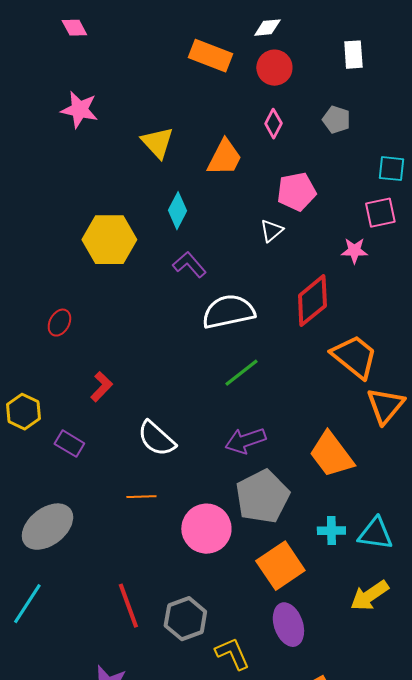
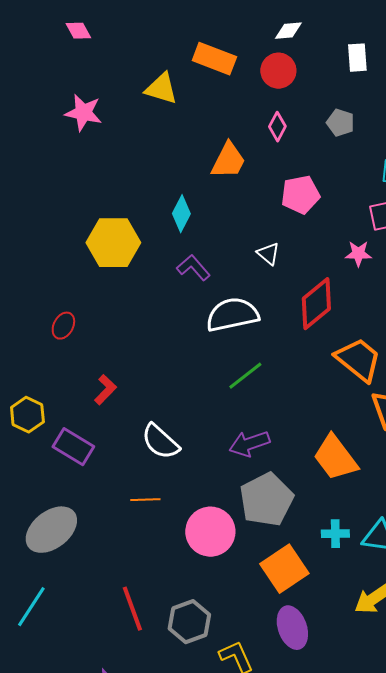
white diamond: (267, 28) -> (288, 31), moved
yellow triangle: (157, 143) -> (161, 89), moved, turned -30
white triangle: (271, 231) -> (268, 254), moved, turned -40
purple rectangle: (69, 444) -> (73, 447), size x1.4

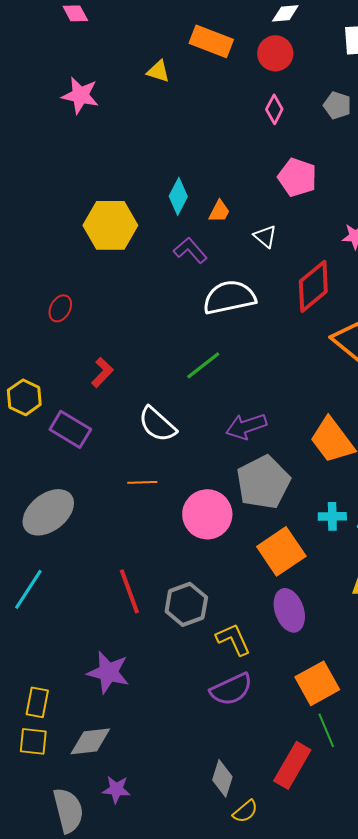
yellow triangle: (161, 89) -> (158, 71), size x0.7
orange trapezoid: (228, 161) -> (219, 211), moved, size x0.6
pink pentagon: (300, 195) -> (297, 177), turned 30
green line: (245, 376) -> (203, 365), moved

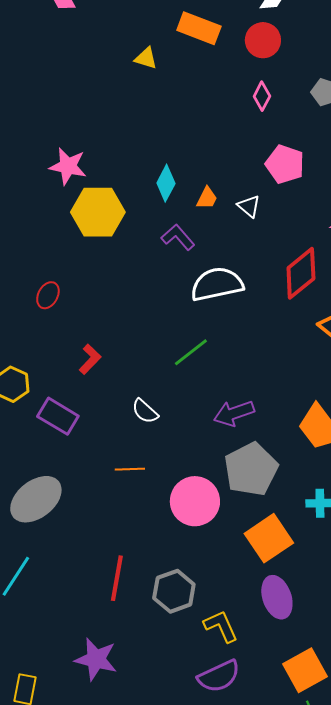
pink star: (80, 95) -> (68, 166), moved
white triangle: (265, 236) -> (249, 206), moved
white semicircle: (157, 424) -> (145, 411), size x0.7
red line: (129, 591) -> (117, 578), turned 30

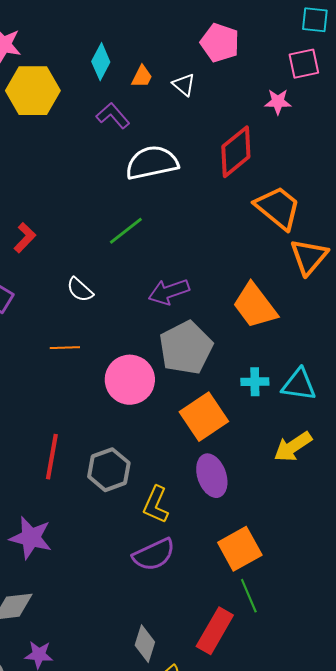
yellow L-shape: (221, 626) -> (156, 505), turned -132

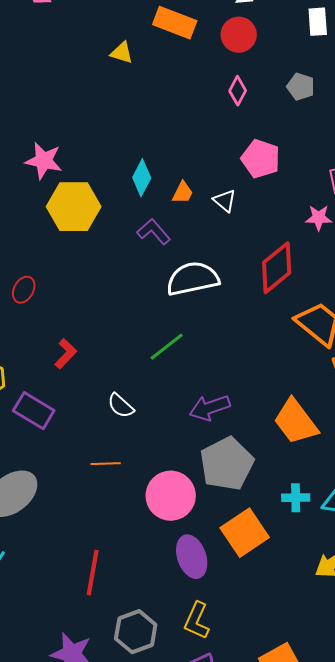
gray hexagon: (109, 470) -> (136, 632), moved
purple ellipse: (212, 476) -> (192, 557), moved

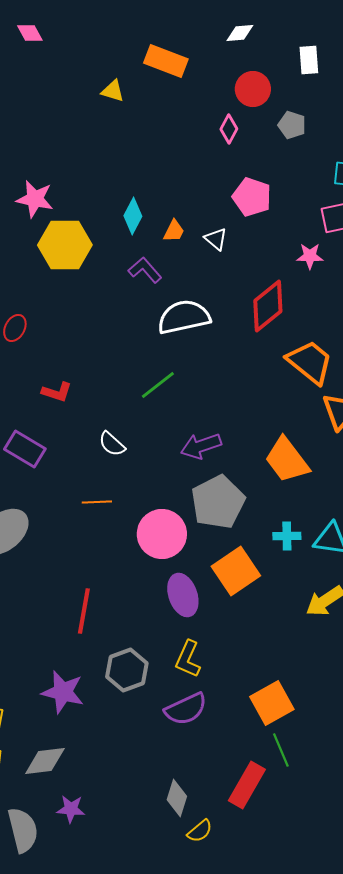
red circle: (239, 35) -> (253, 89), moved
red L-shape: (66, 354) -> (57, 392), turned 64

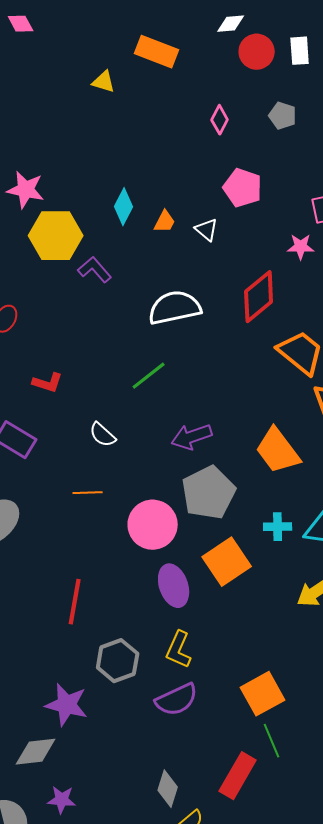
red circle: (253, 89) -> (257, 52), moved
purple L-shape: (145, 270) -> (95, 270), moved
purple star: (63, 692) -> (67, 705), moved

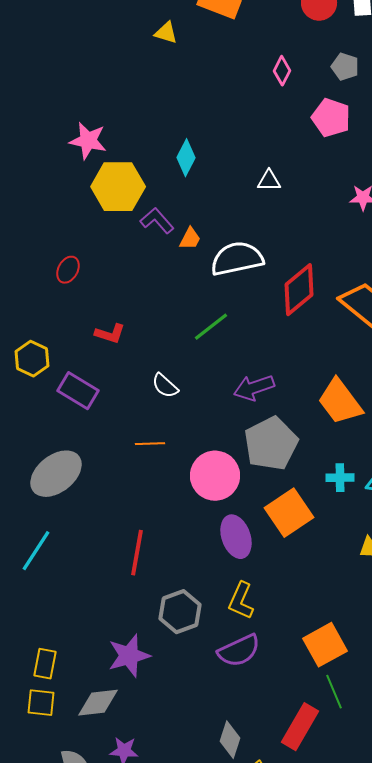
pink pentagon: (243, 188) -> (331, 118), moved
orange trapezoid: (165, 222) -> (190, 239), moved
white triangle: (207, 230) -> (269, 181), turned -40
red diamond: (259, 297) -> (299, 290), moved
purple star: (67, 705) -> (129, 656), turned -30

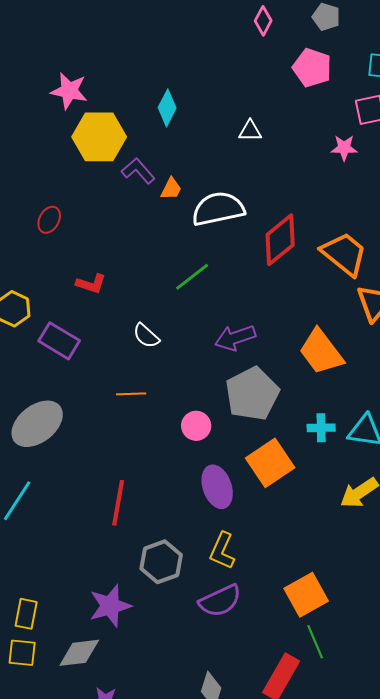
pink circle: (215, 476) -> (196, 426), size x0.6

